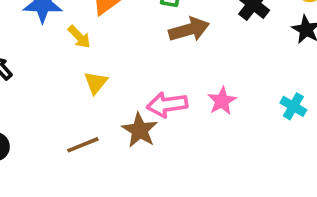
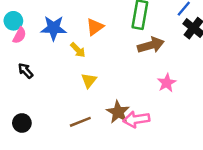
pink star: (222, 101) -> (167, 83), moved
pink arrow: (167, 105) -> (136, 119), moved

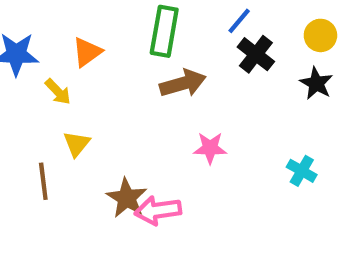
pink star: (167, 83) -> (210, 148), turned 30
brown line: (80, 122) -> (43, 181), moved, turned -75

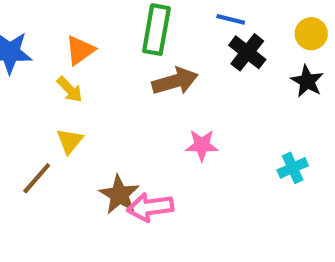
blue line: (239, 21) -> (231, 19), turned 64
yellow arrow: (58, 92) -> (70, 89), moved
cyan cross: (302, 171) -> (293, 168), turned 36
brown line: (43, 181) -> (37, 178), turned 48

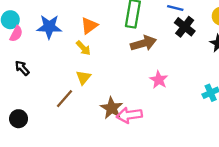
pink star: (202, 145) -> (159, 80), turned 30

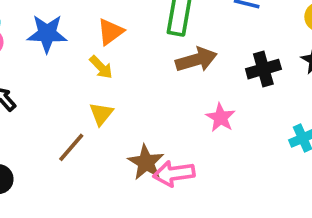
black cross: (185, 27) -> (263, 69), moved, turned 36

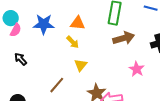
orange triangle: (110, 32) -> (78, 23), turned 42
yellow triangle: (101, 114) -> (81, 65), moved

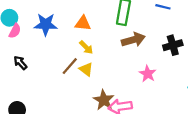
yellow arrow: (73, 42) -> (86, 47), moved
yellow triangle: (81, 65) -> (86, 69), turned -32
brown line: (57, 85) -> (70, 66), moved

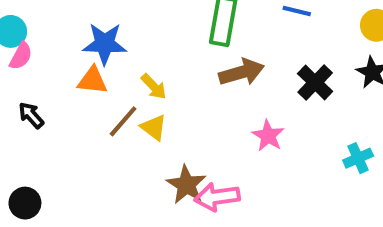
orange triangle: (83, 23) -> (92, 80), moved
blue star: (46, 24) -> (105, 44), moved
black cross: (173, 45) -> (315, 83), turned -30

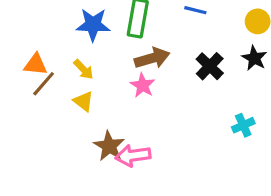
blue star: (105, 44) -> (93, 25), moved
brown line: (123, 121) -> (44, 84), moved
pink star: (268, 136) -> (143, 85), moved

